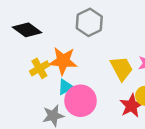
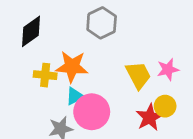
black diamond: (27, 30) -> (31, 31), turned -72
yellow cross: (39, 68) -> (45, 75), turned 36

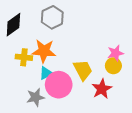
gray hexagon: (102, 23) -> (52, 17), moved
yellow trapezoid: (138, 75) -> (83, 70), moved
yellow circle: (165, 106) -> (113, 66), moved

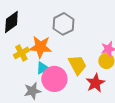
gray hexagon: (52, 17) -> (63, 24), moved
yellow cross: (24, 57) -> (21, 53), turned -35

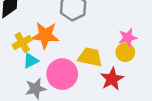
yellow trapezoid: (77, 65) -> (90, 57), turned -50
cyan triangle: (42, 68) -> (31, 61), moved

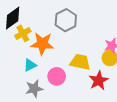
yellow cross: (22, 43) -> (23, 33), moved
pink circle: (62, 74) -> (57, 76), size x0.7

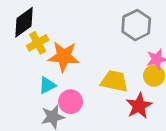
gray hexagon: (66, 20) -> (136, 25), moved
pink circle: (57, 76) -> (71, 102), moved

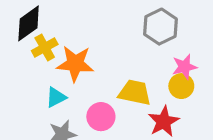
pink circle: (71, 102) -> (101, 117), moved

